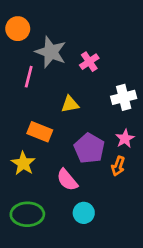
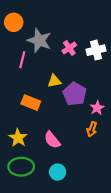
white cross: (124, 97) -> (96, 50), moved
purple pentagon: (89, 148) -> (75, 94), moved
yellow star: (23, 163) -> (18, 138), moved
cyan circle: (84, 213) -> (58, 172), moved

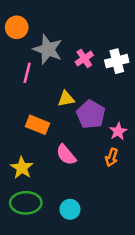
pink semicircle: (52, 140) -> (66, 155), moved

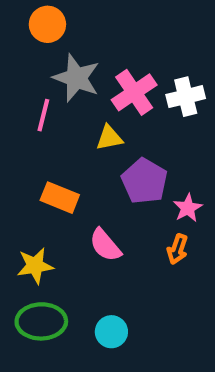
orange circle: (17, 27) -> (47, 24), moved
pink cross: (84, 59) -> (134, 92), size x1.5
yellow triangle: (66, 99) -> (109, 138), moved
yellow star: (22, 168) -> (35, 266), turned 30

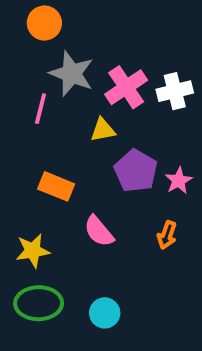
pink star: (188, 208) -> (179, 181), moved

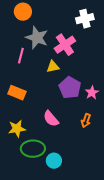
white cross: (175, 91) -> (85, 19), moved
orange rectangle: (56, 186) -> (17, 93), moved
green ellipse: (39, 303) -> (33, 149), moved

